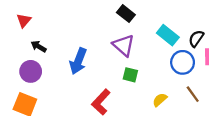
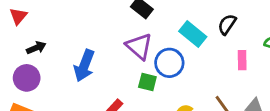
black semicircle: (196, 39) -> (227, 24), moved
black arrow: (39, 46) -> (36, 48), turned 126
blue circle: (183, 62) -> (169, 63), moved

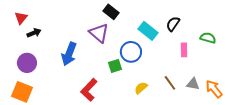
purple triangle: (139, 46) -> (99, 33), moved
black arrow: (36, 48) -> (34, 33), moved
green square: (147, 82) -> (115, 66), turned -32

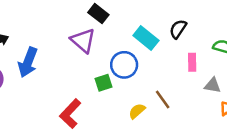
blue arrow: (69, 54) -> (28, 62), moved
brown line: (170, 83) -> (163, 99), moved
gray triangle: (193, 84) -> (213, 85), moved

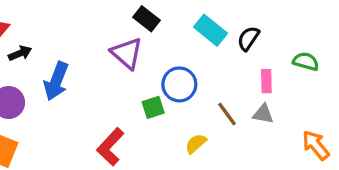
cyan rectangle: (146, 38) -> (211, 30), moved
gray triangle: (213, 85) -> (263, 114), moved
brown line: (163, 99) -> (227, 114), moved

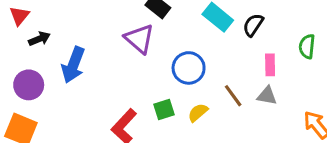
green semicircle: (306, 61) -> (307, 46), turned -100
green square: (153, 107) -> (164, 109), moved
yellow semicircle: (196, 144) -> (198, 113), moved

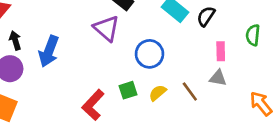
black arrow: (39, 39) -> (15, 40), moved, turned -84
brown line: (233, 96) -> (190, 91), moved

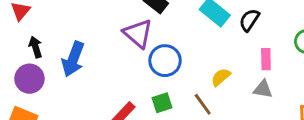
blue circle: (149, 54) -> (165, 61), moved
brown line: (190, 91) -> (203, 104), moved
yellow semicircle: (158, 93) -> (221, 77), moved

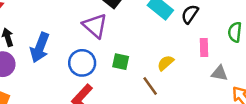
blue circle: (165, 61) -> (82, 63), moved
gray triangle: (263, 89) -> (219, 73), moved
green square: (162, 103) -> (121, 62), moved, turned 30

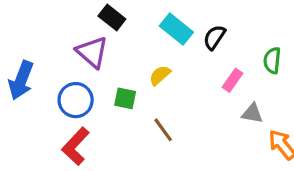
pink rectangle: (204, 47) -> (232, 80), turned 36
yellow semicircle: (166, 63) -> (160, 75), moved

